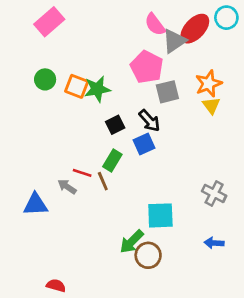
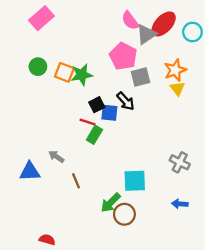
cyan circle: (226, 18) -> (192, 32), moved
blue square: (144, 144) -> (109, 113), moved, turned 30
red line: (82, 173) -> (88, 122), moved
brown line: (103, 181) -> (76, 181), moved

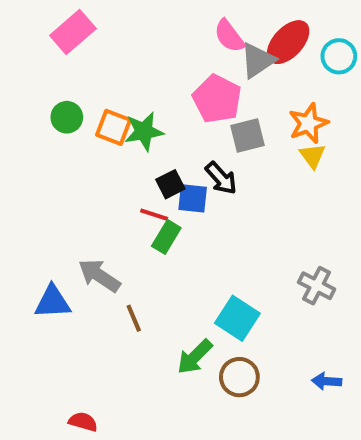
gray arrow: (56, 157) -> (99, 276), size x1.5
cyan square: (135, 181) -> (237, 318), turned 35
blue arrow: (180, 204) -> (327, 381), moved
brown circle: (124, 214) -> (239, 377), moved

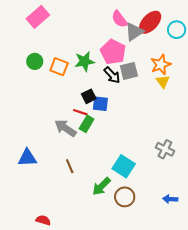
green star: (144, 131) -> (84, 61), moved
black arrow: (221, 178) -> (112, 75), moved
gray arrow: (99, 276) -> (65, 128), moved

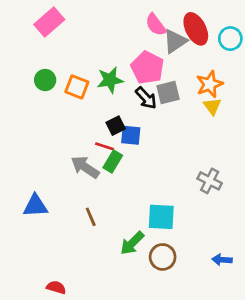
red ellipse: (150, 22) -> (196, 29), turned -70
gray cross: (165, 149) -> (210, 181), moved
cyan square: (124, 166) -> (161, 217), turned -30

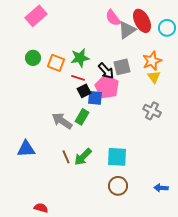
pink pentagon: (147, 68) -> (107, 87), moved
red line: (105, 146) -> (78, 78), moved
gray cross: (210, 181) -> (152, 111), moved
green arrow: (132, 243) -> (83, 157), moved

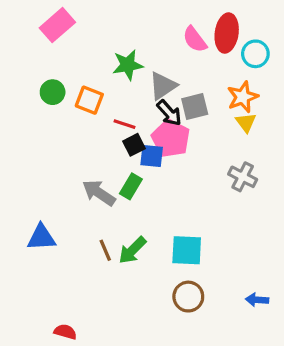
pink semicircle: (113, 18) -> (195, 39), moved
red ellipse: (142, 21) -> (227, 33), turned 35
cyan circle: (167, 28) -> (255, 54), moved
gray triangle: (127, 30) -> (163, 86), moved
green star: (80, 58) -> (128, 65), moved

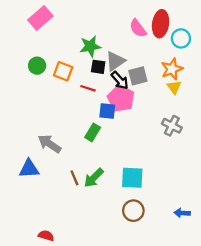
black square: (134, 145) -> (98, 67), moved, turned 35
gray arrow: (99, 193) -> (50, 144), moved

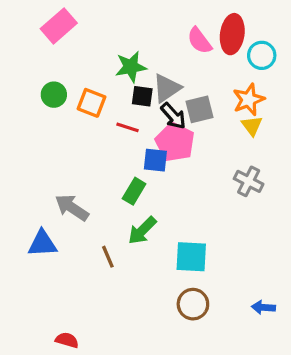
green arrow: (94, 178) -> (142, 230), moved

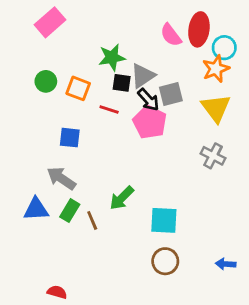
orange star: (249, 100) -> (216, 69), moved
yellow triangle: (252, 126) -> (216, 108), size x1.6
blue square: (155, 160) -> (70, 138), moved
green rectangle: (134, 191) -> (70, 211), moved

